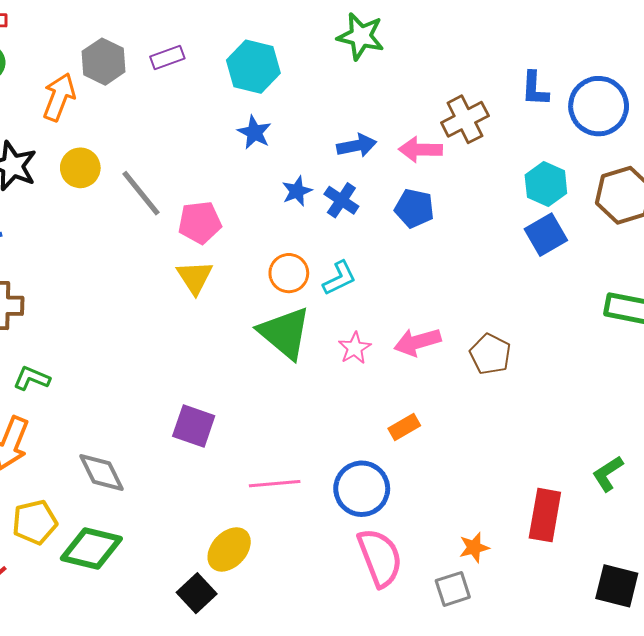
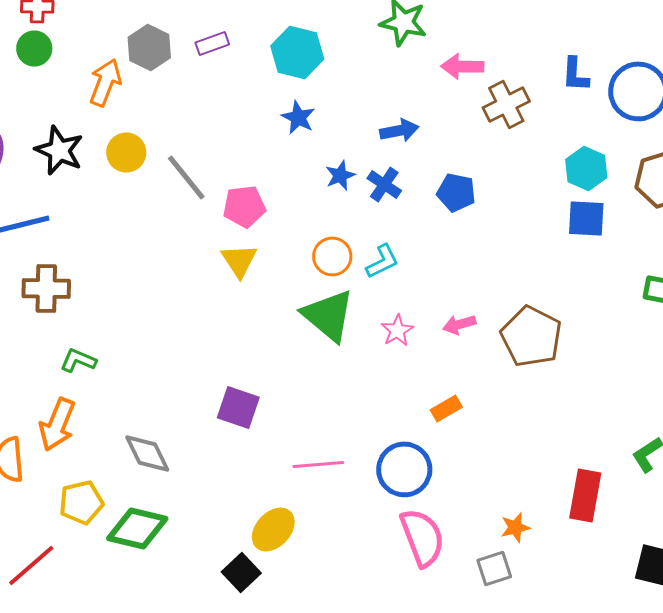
pink arrow: (420, 150) -> (462, 66), moved
blue square: (546, 235) -> (586, 218), turned 33
pink arrow: (417, 342) -> (459, 324), size x0.7
brown pentagon: (490, 354) -> (531, 336), size x1.5

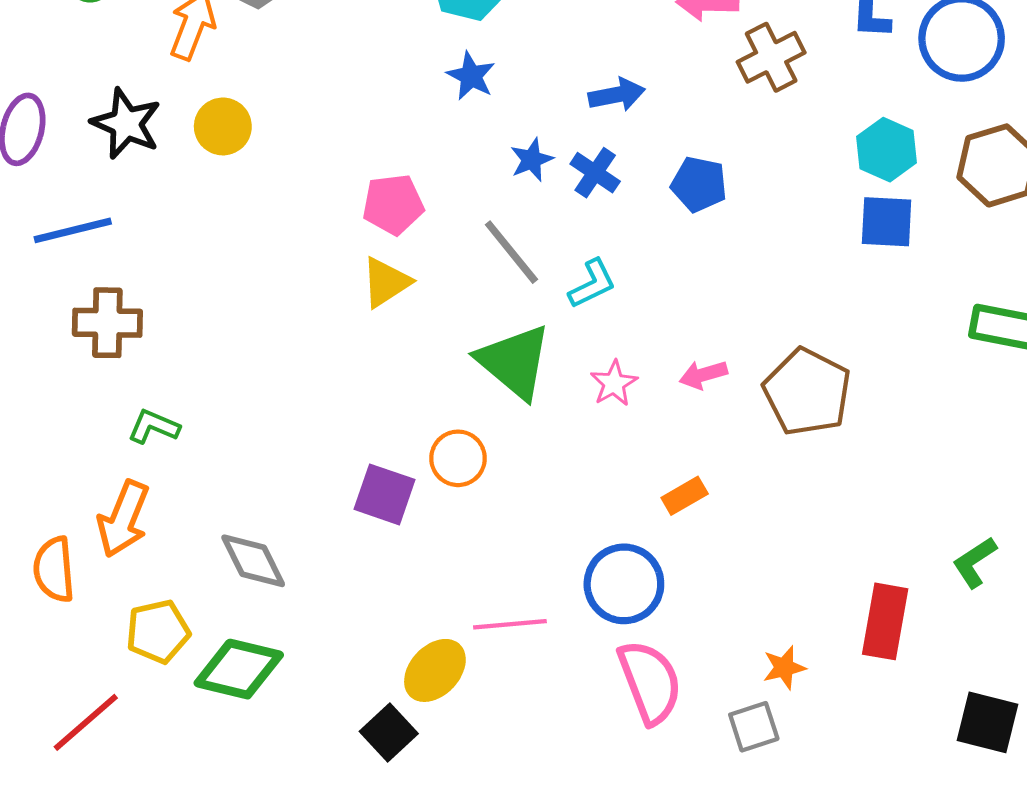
gray line: (186, 177) -> (511, 252), moved
orange circle: (332, 256) -> (458, 458), moved
yellow triangle: (239, 260) -> (386, 282), turned 30
pink line: (318, 464) -> (510, 624), moved

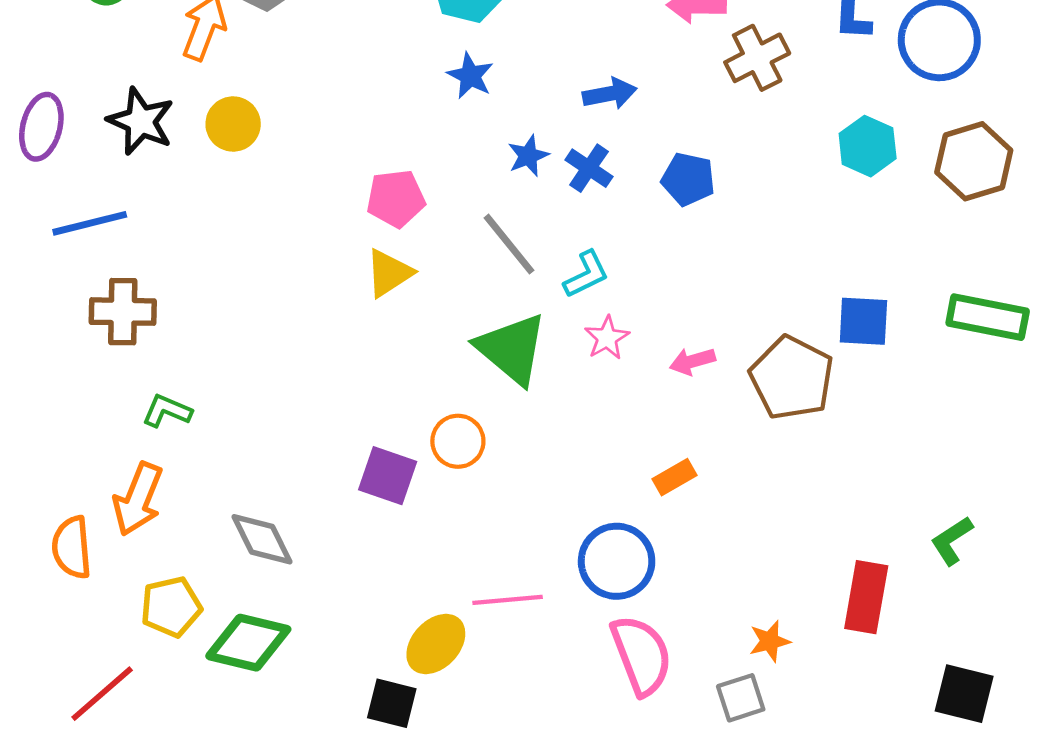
blue square: (887, 222) -> (863, 321), moved
pink star: (614, 383) -> (607, 338), moved
black square: (389, 733) -> (392, 703), turned -33

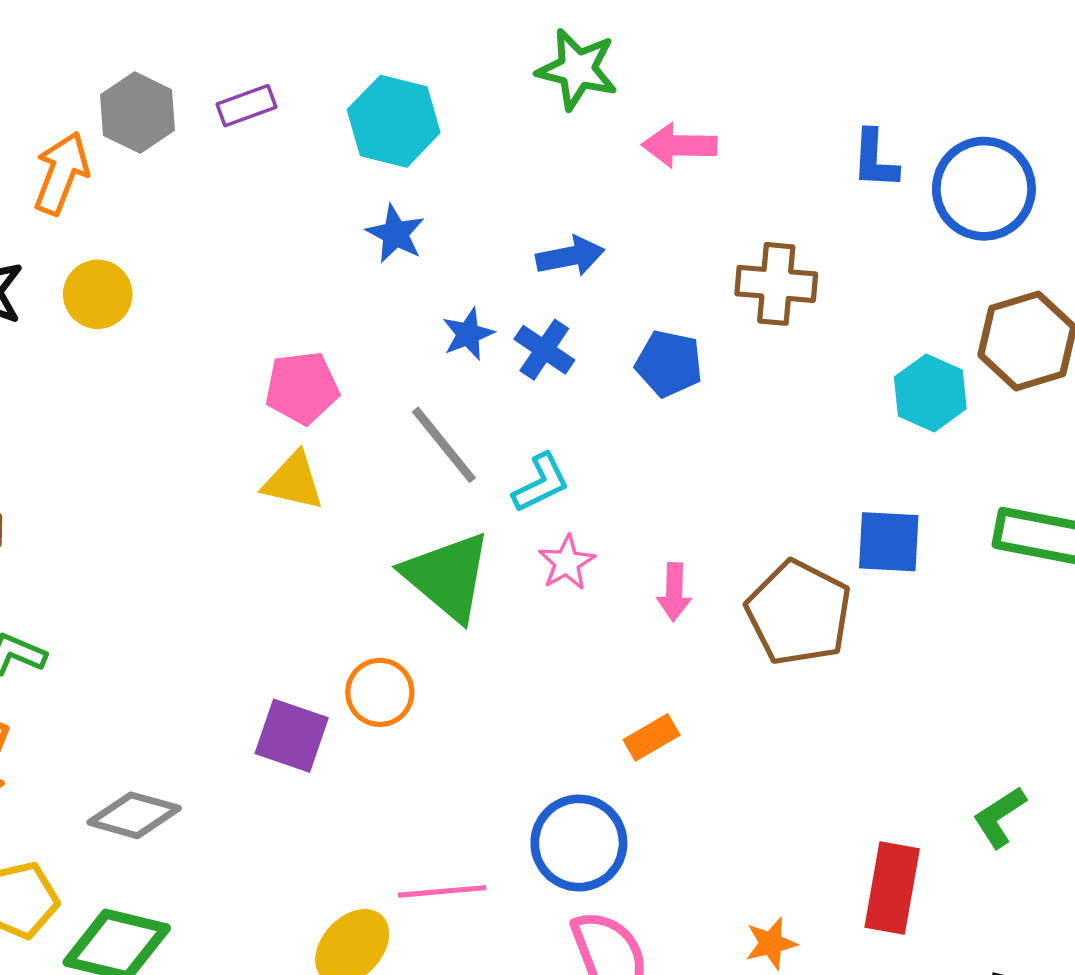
brown cross: (757, 58) -> (776, 284), moved, turned 32
cyan hexagon: (868, 146) -> (930, 393), moved
yellow triangle: (389, 273) -> (293, 481), turned 46
pink arrow: (692, 361) -> (674, 592), turned -72
gray diamond: (262, 539) -> (134, 815), turned -48

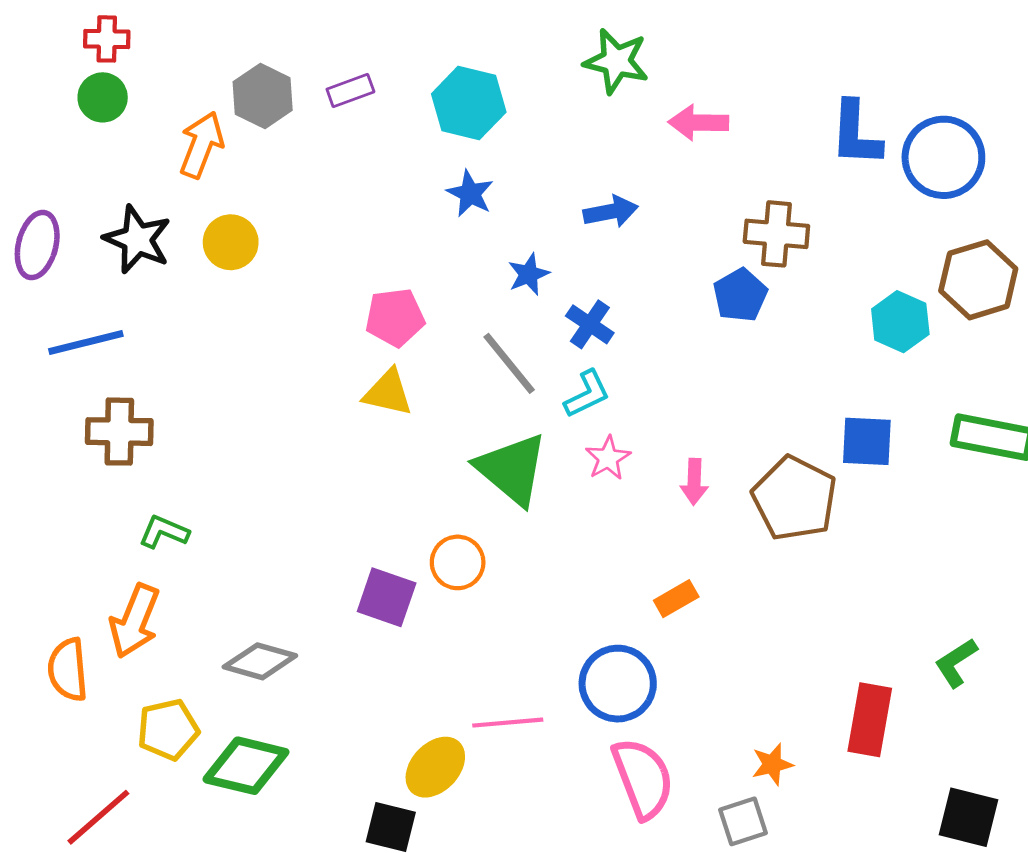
blue L-shape: (875, 159) -> (856, 134), size x1.4
blue cross: (544, 350) -> (590, 324), moved
blue pentagon: (669, 364) -> (740, 295), moved, turned 30

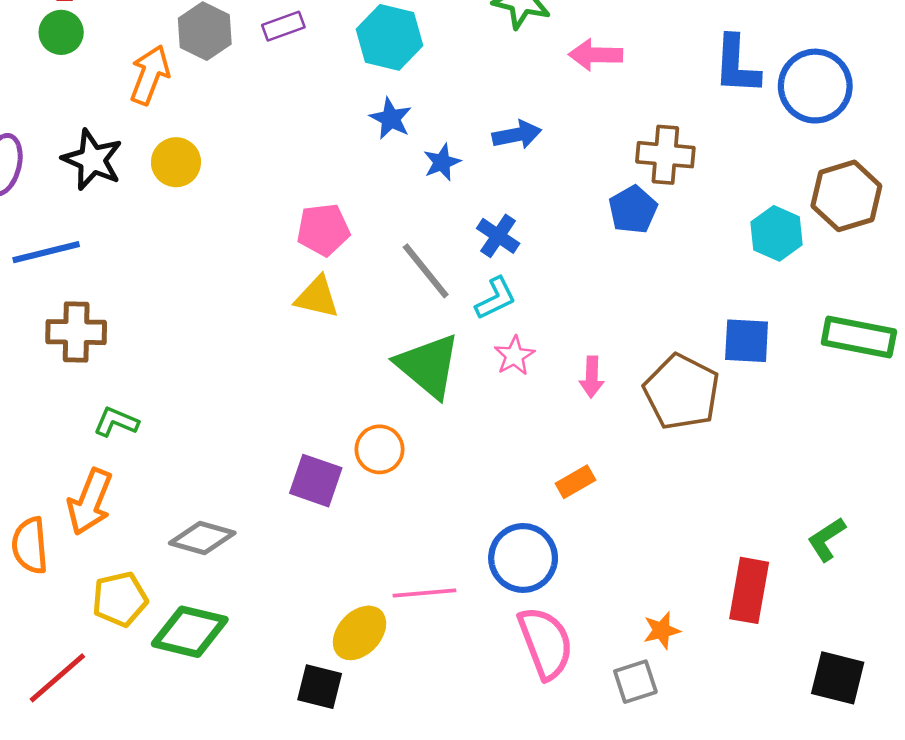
blue star: (529, 274) -> (442, 162), moved

